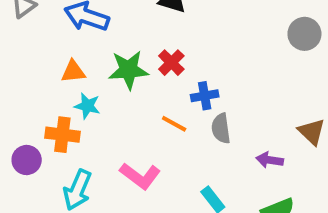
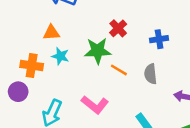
green star: (128, 70) -> (98, 51), moved
blue cross: (205, 96) -> (159, 39), moved
orange cross: (62, 135) -> (32, 65), moved

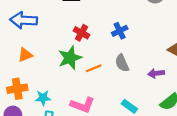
cyan star: (60, 56) -> (43, 98), moved
orange line: (119, 70) -> (94, 68), turned -35

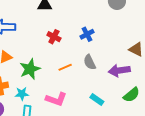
green star: (70, 58) -> (30, 69), moved
purple arrow: (156, 73) -> (119, 70), size x1.5

